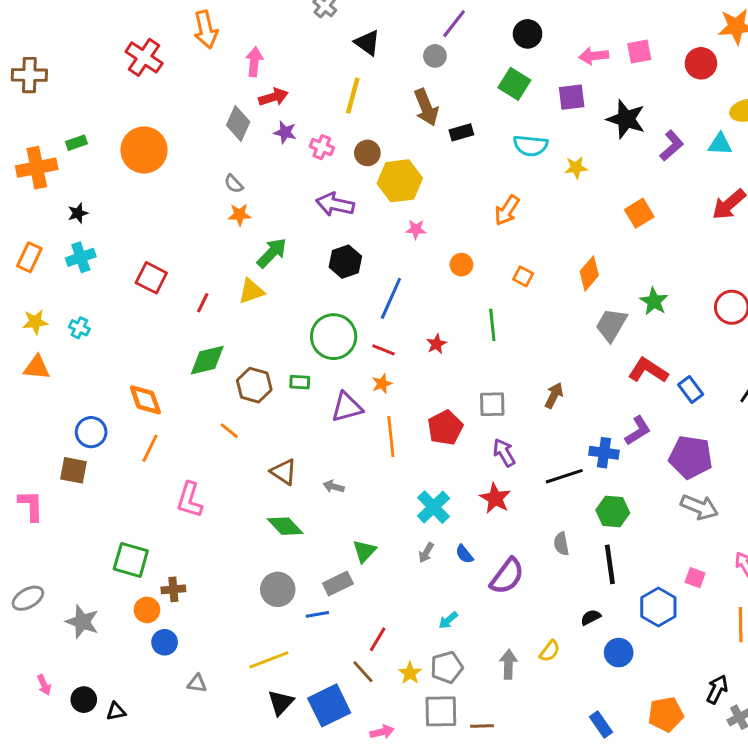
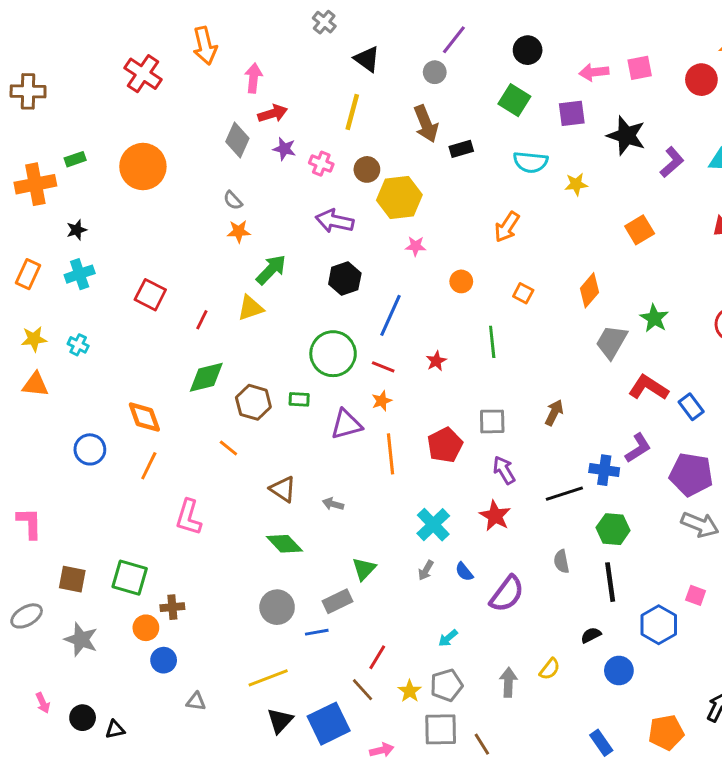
brown square: (73, 470) -> (72, 579), moved
brown line: (482, 726) -> (482, 744), turned 60

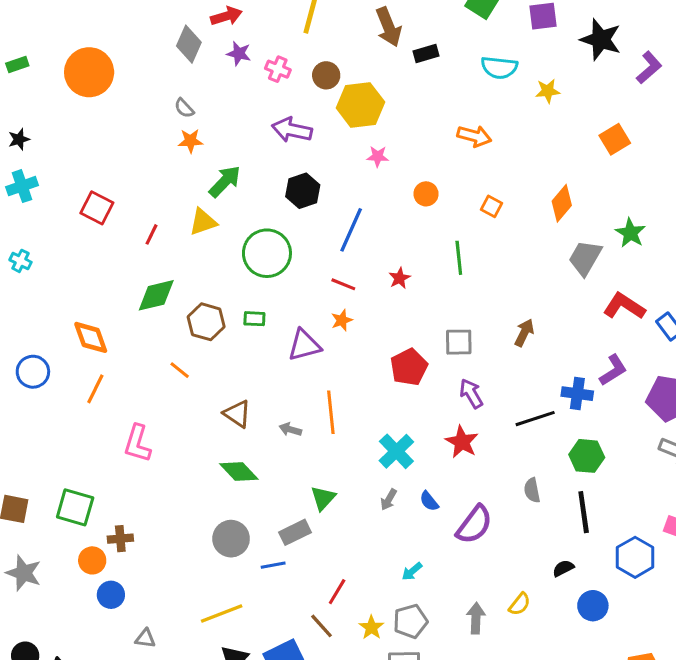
orange arrow: (507, 227) -> (474, 136), turned -108
green circle: (333, 354) -> (267, 253), moved
orange line: (391, 454) -> (331, 412), moved

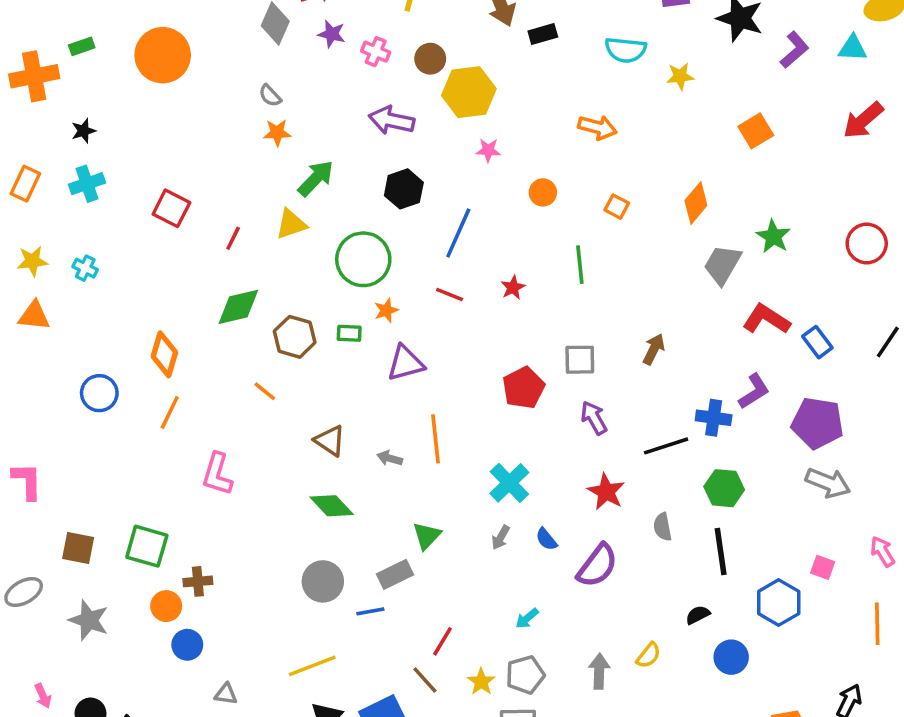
orange star: (342, 320) -> (386, 310), moved
orange diamond: (91, 337) -> (164, 354), turned 36
red star: (462, 442) -> (606, 492), moved

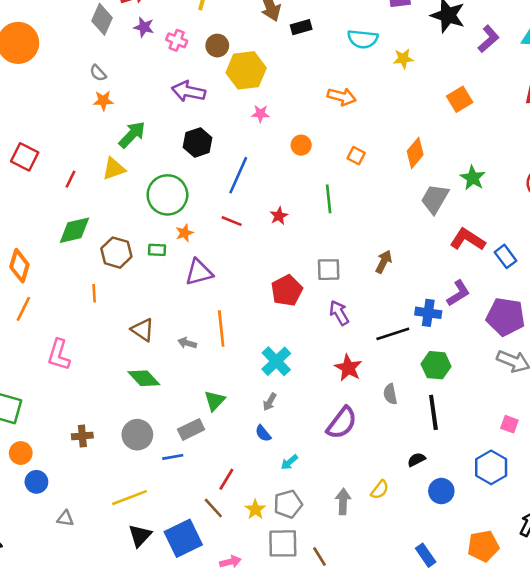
orange line: (265, 391) -> (94, 293), turned 48
blue semicircle: (546, 539) -> (263, 433), moved
brown cross: (198, 581) -> (82, 436), moved
blue hexagon: (779, 603) -> (491, 467), moved

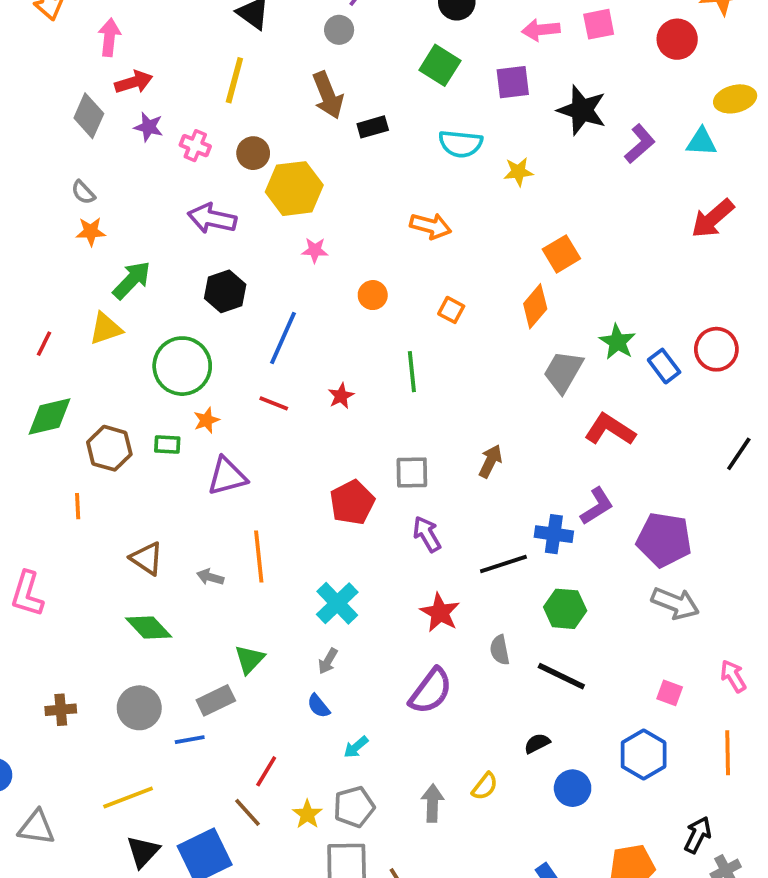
orange square: (460, 99) -> (561, 254), moved
blue rectangle: (506, 256) -> (664, 366), moved
black line: (433, 412) -> (561, 676), turned -56
gray triangle: (65, 519) -> (36, 827), size x1.5

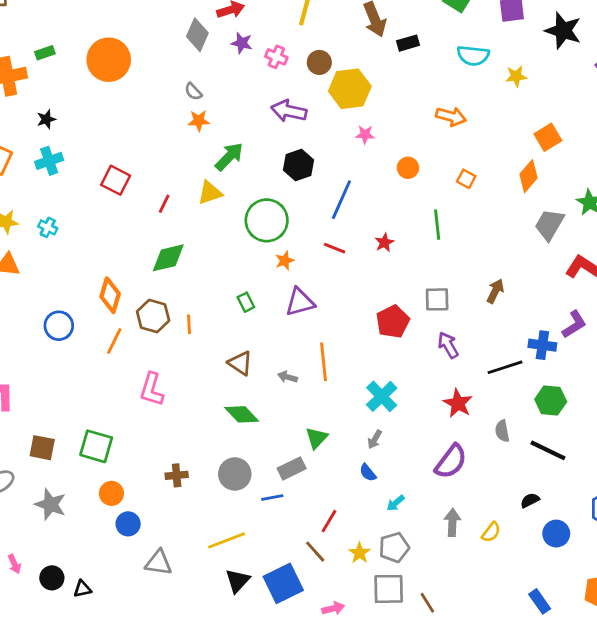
green rectangle: (167, 444) -> (246, 302), moved, turned 60
brown hexagon: (109, 448) -> (153, 316), moved
gray arrow: (432, 803) -> (452, 522), moved

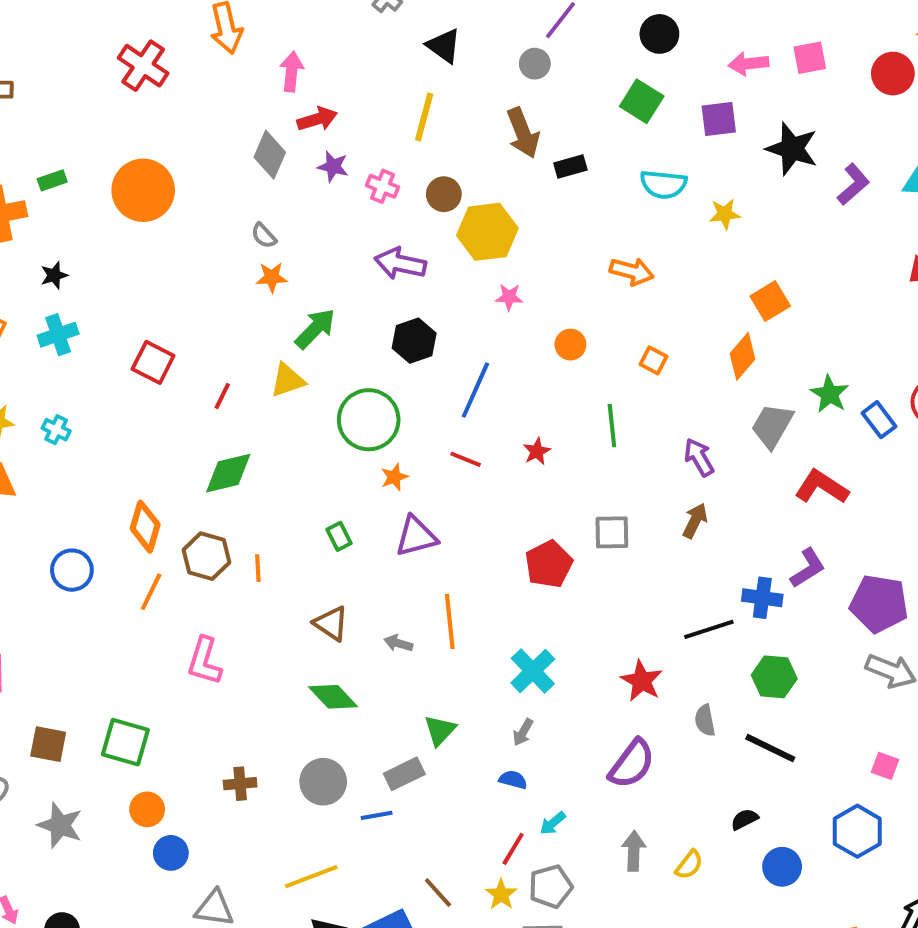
purple arrow: (448, 345) -> (699, 457), moved
blue semicircle: (368, 473) -> (513, 780), turned 144
red line: (329, 521) -> (513, 849), moved

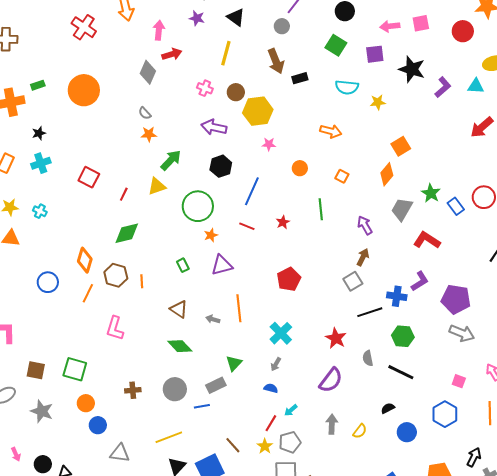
purple star: (333, 167) -> (197, 18), moved
gray square: (612, 532) -> (353, 281), moved, turned -30

